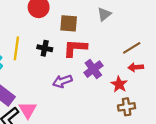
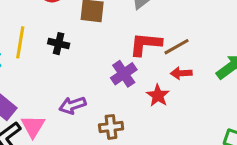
red L-shape: (75, 48) -> (146, 44), moved
purple arrow: (62, 81) -> (73, 105), moved
brown cross: (127, 107) -> (111, 127), moved

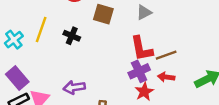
red L-shape: (146, 44) -> (142, 49), turned -116
purple cross: (124, 74) -> (139, 71), moved

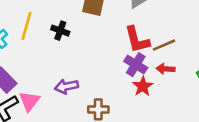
purple cross: (139, 71) -> (136, 65), turned -30

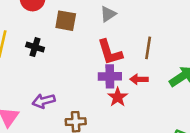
brown line: (164, 45) -> (148, 48), moved, turned -55
purple cross: (136, 65) -> (110, 76), turned -30

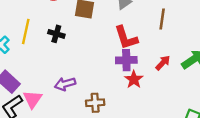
brown line: (148, 48) -> (162, 19), moved
red arrow: (139, 79) -> (163, 63), moved, turned 133

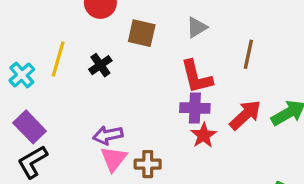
black cross: (56, 34) -> (100, 65), turned 35
red arrow: (163, 63) -> (245, 115), size x1.5
pink triangle: (33, 99) -> (114, 159), moved

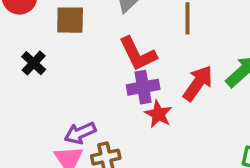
purple arrow: (108, 135) -> (80, 133), moved

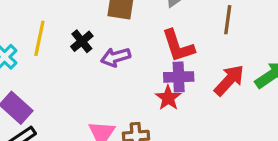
red star: (158, 114) -> (168, 98), moved
purple arrow: (80, 133) -> (116, 57), moved

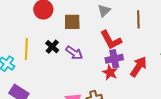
purple arrow: (116, 57) -> (74, 53), turned -120
red arrow: (229, 80) -> (139, 67), moved

